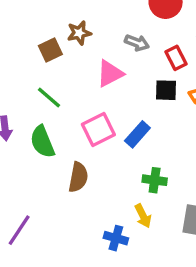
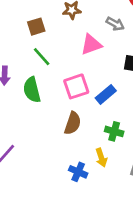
brown square: (50, 50) -> (36, 27), moved
brown semicircle: (78, 177) -> (73, 123), moved

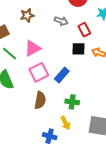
pink triangle: (91, 45) -> (33, 48), moved

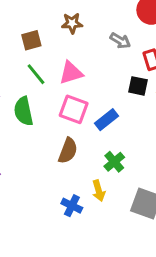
pink square: (39, 72) -> (74, 109), turned 36
green cross: (72, 102) -> (114, 162), turned 32

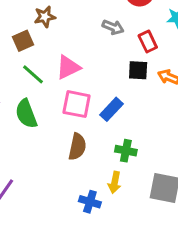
brown star: (72, 23) -> (45, 17), moved
green cross: (114, 162) -> (126, 151), turned -30
yellow arrow: (99, 191) -> (115, 182), turned 36

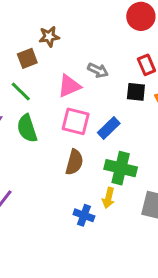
gray arrow: (113, 27) -> (98, 70), moved
green line: (33, 74) -> (21, 92), moved
green cross: (126, 151) -> (121, 168), size x1.5

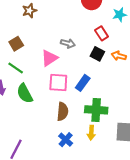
brown star: (49, 37) -> (29, 11), moved
black square: (136, 92) -> (97, 54), turned 32
blue cross: (84, 215) -> (66, 140), moved, turned 32

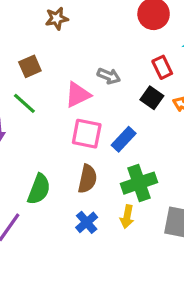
green semicircle: (25, 93) -> (39, 189), moved, turned -138
green cross: (96, 110) -> (139, 183), turned -30

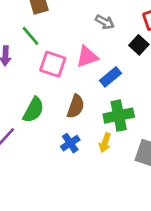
pink triangle: (78, 95) -> (87, 57), moved
pink square: (87, 134) -> (53, 64), moved

